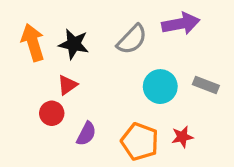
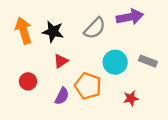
red triangle: (67, 85) -> (61, 61), moved
red circle: (52, 113) -> (28, 81), moved
orange pentagon: (140, 142) -> (88, 86), moved

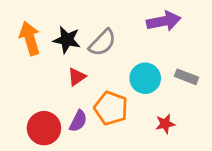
gray semicircle: (95, 28) -> (102, 43), moved
red circle: (28, 81) -> (44, 128), moved, size x1.5

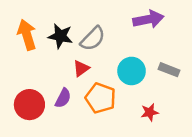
red triangle: (77, 77) -> (81, 68), moved
purple semicircle: (78, 121) -> (63, 98), moved
red circle: (44, 128) -> (29, 105), moved

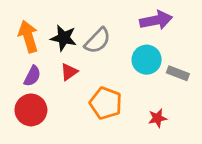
red triangle: (81, 68) -> (69, 72), moved
cyan circle: (132, 71) -> (147, 60), moved
purple semicircle: (63, 98) -> (32, 76), moved

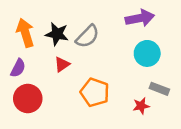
cyan circle: (147, 60) -> (147, 53), moved
gray rectangle: (178, 73) -> (159, 89), moved
purple semicircle: (32, 76) -> (18, 68), moved

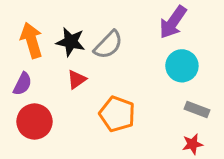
purple arrow: (140, 18) -> (173, 22), turned 136
red star: (141, 106) -> (193, 144), moved

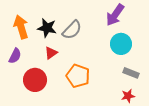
red circle: (35, 122) -> (35, 80), moved

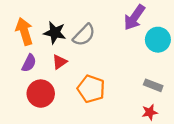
cyan circle: (121, 44) -> (158, 40), moved
purple semicircle: (15, 56) -> (29, 63), moved

